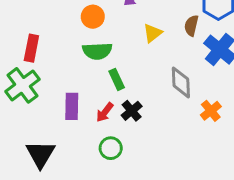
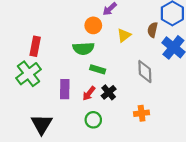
orange circle: (93, 17) -> (93, 25), moved
green rectangle: (117, 79) -> (98, 69), turned -48
orange cross: (211, 111) -> (142, 113), moved, turned 32

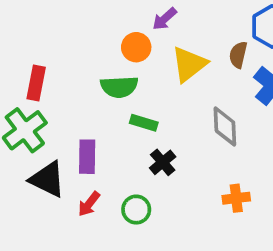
yellow triangle: (124, 35) -> (189, 64), size x1.5
red arrow: (89, 93) -> (89, 204), moved
orange cross: (142, 113) -> (236, 198), moved
black triangle: (42, 124) -> (47, 179), moved, turned -35

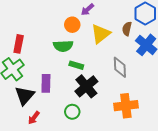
black cross: (163, 162) -> (86, 86), size x1.6
black triangle: (47, 179) -> (25, 96), turned 45
orange cross: (236, 198) -> (126, 106), size x1.6
red arrow: (89, 204) -> (34, 118), moved

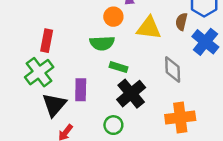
yellow triangle: (101, 34) -> (149, 28), turned 45

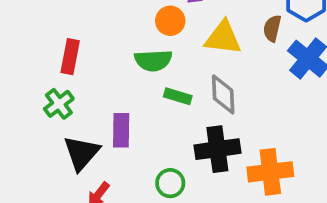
gray diamond: (173, 70) -> (223, 94), moved
green cross: (39, 72) -> (59, 104), size x0.7
black cross: (131, 94) -> (217, 149), moved, turned 32

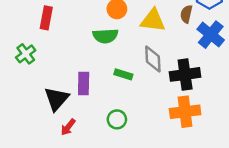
red rectangle: (70, 57) -> (46, 18), moved
green rectangle: (178, 96) -> (123, 74), moved
green cross: (59, 104) -> (26, 54), moved
black cross: (217, 149) -> (185, 74), moved

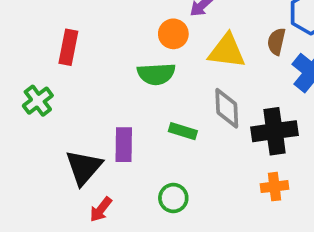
orange cross: (185, 112) -> (274, 187), size x0.6

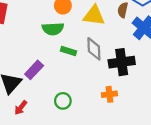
green rectangle: (183, 131) -> (68, 51), moved
purple rectangle: (124, 145) -> (34, 70), turned 42
orange cross: (274, 187) -> (109, 94), moved

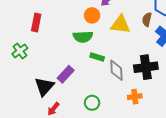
gray diamond: (94, 49) -> (116, 70), moved

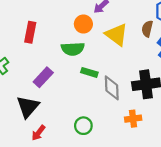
red rectangle: (36, 23) -> (30, 32), moved
yellow triangle: (120, 25) -> (117, 35), turned 30
purple rectangle: (66, 74) -> (43, 77), moved

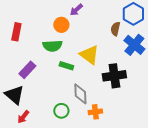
yellow triangle: (117, 35) -> (89, 55), moved
gray diamond: (112, 88) -> (80, 94), moved
black triangle: (28, 107) -> (14, 95), turned -30
orange cross: (133, 119) -> (95, 112), moved

